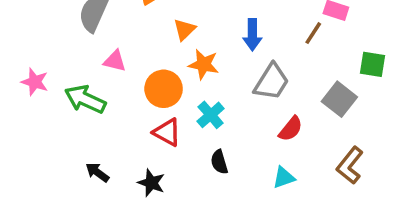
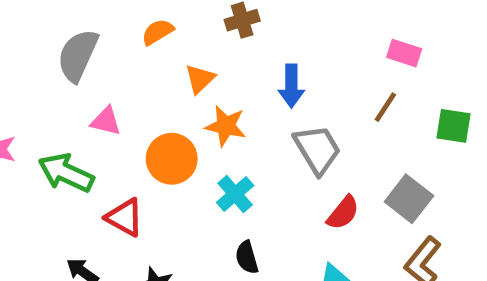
brown line: (313, 33) -> (385, 107), moved
gray trapezoid: (271, 82) -> (317, 149), turned -63
gray square: (339, 99) -> (409, 199), moved
red triangle: (167, 132) -> (125, 217), moved

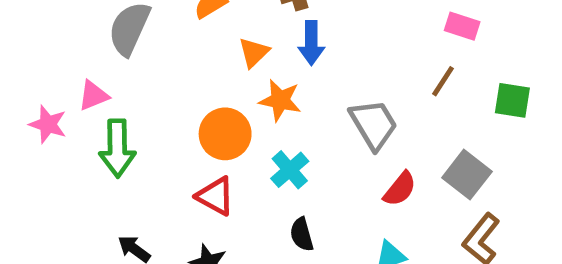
blue arrow: (291, 86) -> (311, 43), moved
pink triangle: (106, 121) -> (93, 96), moved, turned -36
green arrow: (66, 173) -> (117, 148), turned -116
red triangle: (125, 217) -> (215, 196), moved

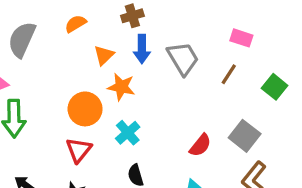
green square: (512, 100) -> (275, 87), turned 30
gray trapezoid: (374, 124) -> (183, 58), moved
red triangle: (215, 196) -> (79, 150), turned 40

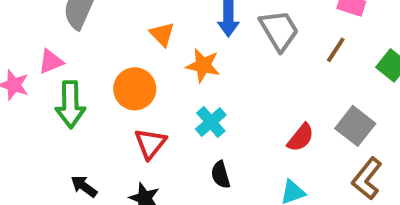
orange triangle: (104, 55) -> (162, 34), moved, turned -30
orange circle: (85, 109) -> (135, 89), moved

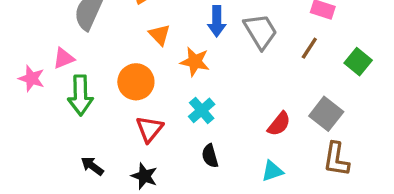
brown L-shape: (367, 179) -> (336, 159), turned -30

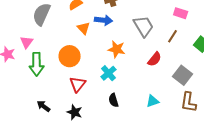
blue arrow: (217, 21) -> (104, 20), moved, turned -84
pink triangle: (64, 58) -> (27, 42), turned -32
orange star: (195, 62) -> (117, 49), moved
red semicircle: (279, 124) -> (155, 59), moved
cyan triangle: (272, 171) -> (153, 101), moved

